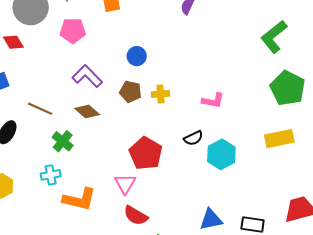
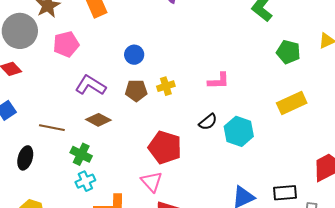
green pentagon: (288, 88) -> (288, 52), size x0.7
cyan cross: (51, 175) -> (85, 181), moved

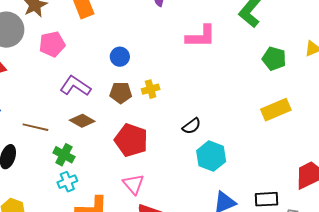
pink L-shape: (219, 81) -> (201, 36), moved, size x1.4
cyan hexagon: (239, 131) -> (211, 156), moved
red pentagon: (165, 147) -> (131, 140), moved

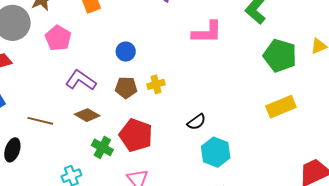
pink pentagon: (52, 44) -> (58, 38), turned -30
green pentagon: (274, 59) -> (280, 56), size x1.4
green cross: (64, 155) -> (102, 147), moved

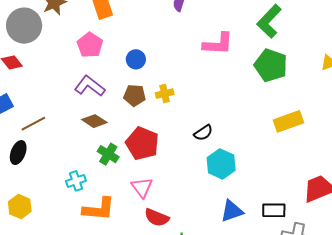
pink pentagon: (58, 38) -> (90, 45), moved
green pentagon: (280, 56) -> (271, 65), moved
brown line: (40, 121) -> (33, 124), moved, turned -45

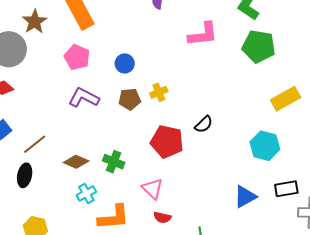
brown diamond: (94, 121) -> (76, 162), moved
red pentagon: (142, 143) -> (167, 142), moved
cyan hexagon: (221, 164) -> (265, 146), moved
red semicircle: (157, 217) -> (162, 217), moved, size x0.7

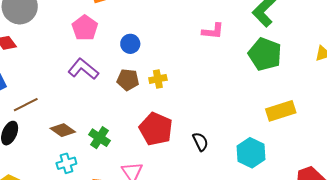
pink L-shape: (203, 34) -> (213, 31), size x0.7
black semicircle: (204, 124) -> (200, 142), moved, turned -84

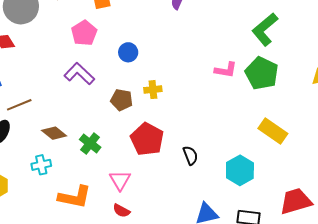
pink L-shape: (213, 31) -> (226, 70), moved
brown pentagon: (128, 80) -> (122, 100), moved
yellow rectangle: (281, 111) -> (273, 131), turned 48
cyan cross: (66, 163) -> (41, 165), moved

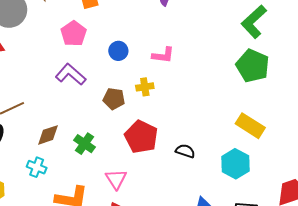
pink L-shape: (226, 70) -> (163, 55), moved
yellow rectangle: (273, 131) -> (250, 126), moved
brown diamond: (54, 133) -> (48, 135), turned -55
black semicircle: (190, 155) -> (185, 151), turned -48
cyan cross: (41, 165) -> (37, 167), turned 36

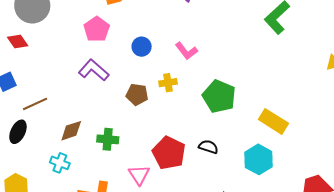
pink L-shape: (163, 55) -> (186, 51), turned 45
green pentagon: (253, 66) -> (219, 96), moved
red pentagon: (141, 137) -> (169, 153), moved
green cross: (84, 144) -> (108, 139), turned -30

